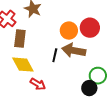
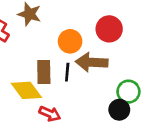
orange circle: (69, 31) -> (70, 41), moved
brown rectangle: (20, 39) -> (44, 72), moved

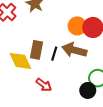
orange circle: (70, 41) -> (77, 26), moved
red arrow: (50, 114) -> (44, 85), moved

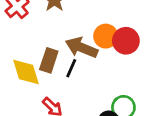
brown arrow: (74, 50) -> (82, 48), moved

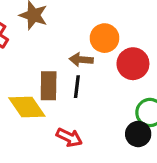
red circle: (126, 41) -> (133, 64), moved
brown arrow: (82, 48) -> (81, 60), size x0.6

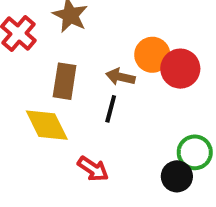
red circle: (133, 64) -> (180, 69), moved
brown rectangle: (49, 86) -> (65, 81), moved

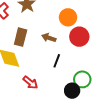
orange circle: (152, 55) -> (68, 17), moved
black line: (111, 109) -> (57, 61), moved

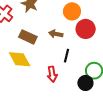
brown rectangle: (21, 37) -> (28, 37), turned -72
red arrow: (30, 83) -> (52, 74), moved, turned 49

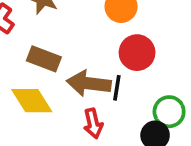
red circle: (86, 29) -> (137, 53), moved
brown arrow: (56, 34) -> (89, 83), moved, size x1.6

